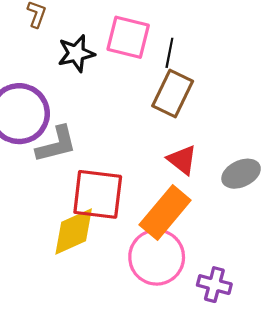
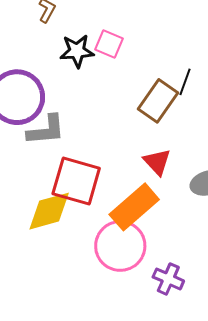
pink square: (128, 37) -> (109, 44), moved, size x0.7
black line: (169, 53) -> (185, 82), moved

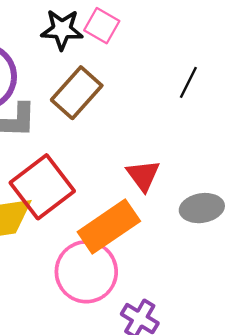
brown rectangle: (158, 101) -> (77, 93), moved
red square: (76, 181) -> (42, 187), turned 30

